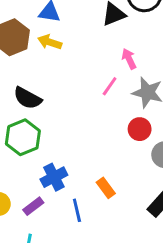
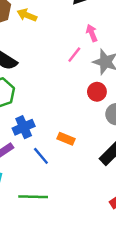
orange rectangle: (106, 188) -> (66, 139), turned -35
blue line: (77, 210) -> (41, 156), turned -30

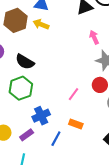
pink line: (74, 55) -> (74, 94), moved
blue line: (41, 156) -> (56, 139), turned 70

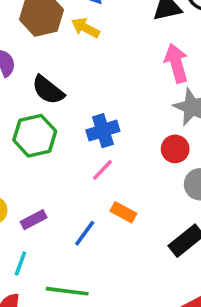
pink arrow: (94, 37) -> (176, 63), size x1.5
pink line: (74, 94) -> (102, 170), moved
blue cross: (41, 116) -> (103, 131), moved

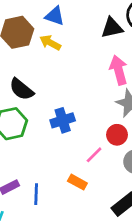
pink line: (102, 170) -> (94, 155), moved
blue line: (85, 233) -> (36, 194), moved, turned -35

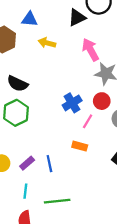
yellow arrow: (50, 43) -> (47, 43), moved
blue cross: (63, 120) -> (72, 103), moved

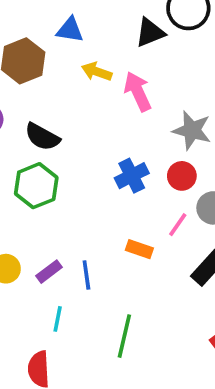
pink arrow: (90, 50) -> (138, 91), moved
pink line: (88, 121) -> (178, 225), moved
cyan line: (25, 191) -> (58, 319), moved
green line: (57, 201) -> (124, 336), moved, turned -75

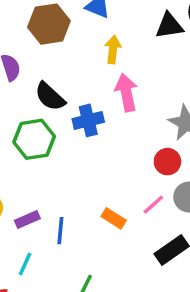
yellow arrow: (97, 72) -> (113, 50), turned 64
pink arrow: (138, 91) -> (126, 93), moved
blue cross: (132, 176) -> (88, 120), moved

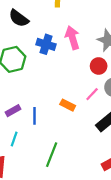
pink arrow: (126, 93) -> (72, 38), moved
black semicircle: (50, 97) -> (19, 18), moved
blue cross: (88, 120) -> (46, 44), turned 36

